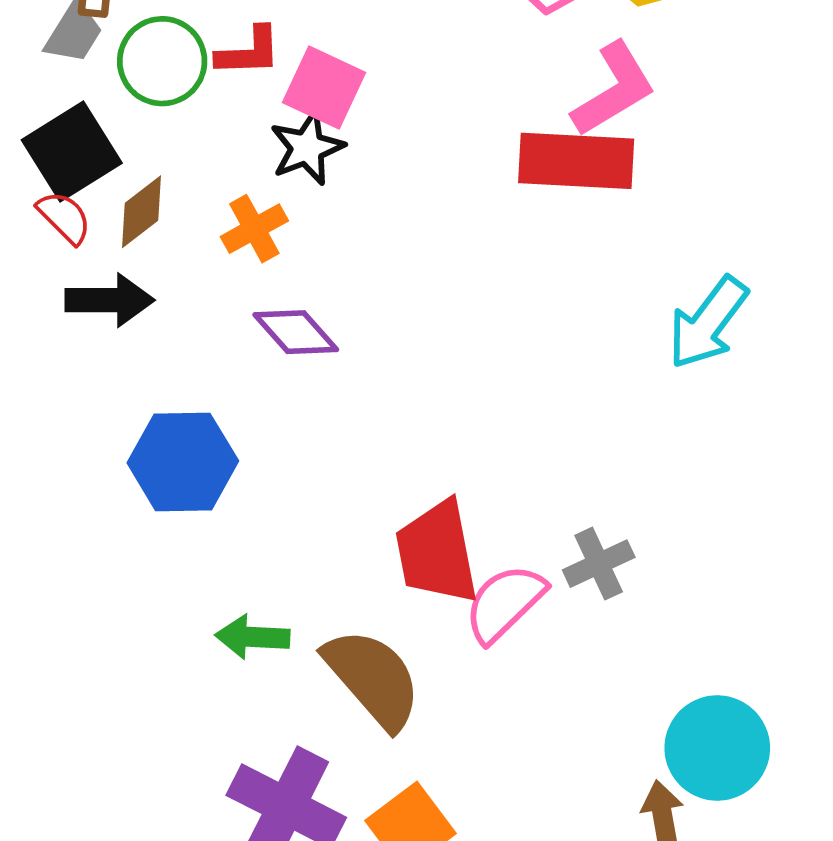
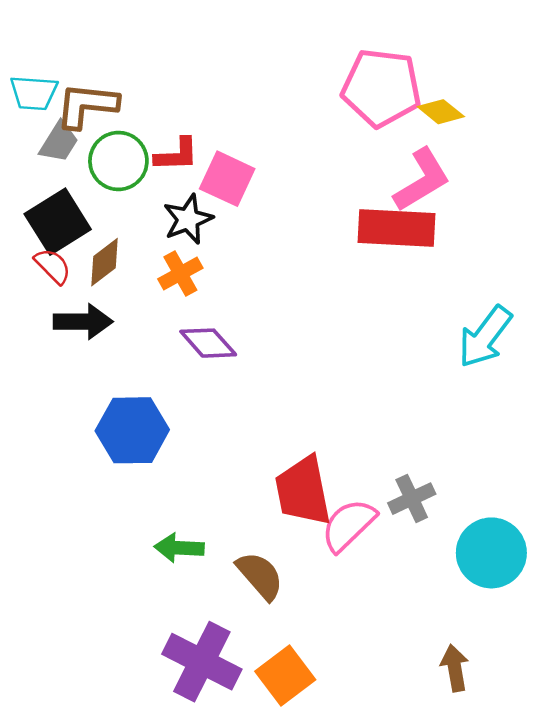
black star: (307, 148) -> (188, 219), moved
brown semicircle: (373, 678) -> (260, 576), size x0.7
cyan circle: (717, 748) -> (491, 553), moved

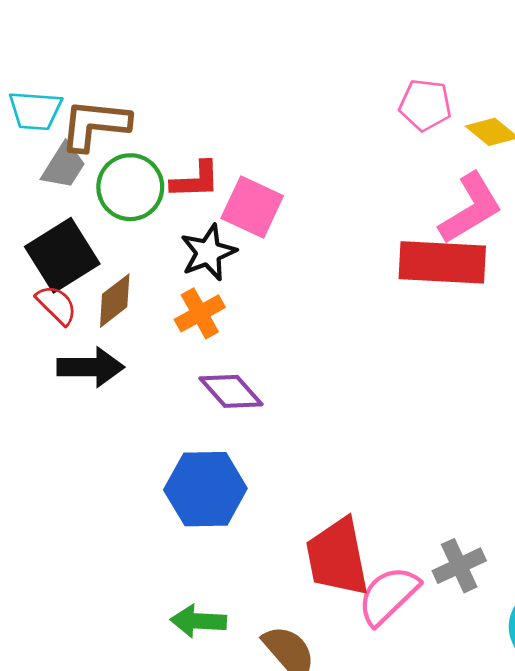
pink pentagon: (381, 88) -> (425, 105), size x0.6
blue hexagon: (132, 430) -> (205, 489), moved

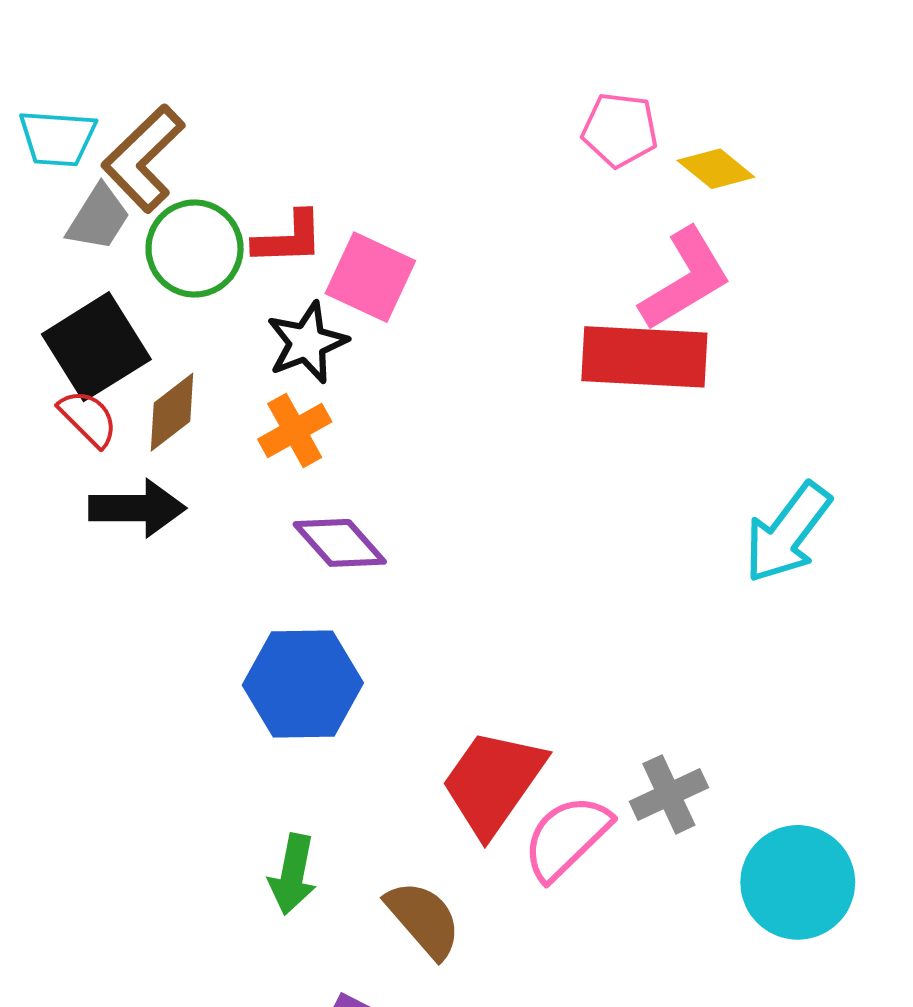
brown L-shape: (95, 125) -> (143, 159), turned -50
red trapezoid: (337, 557) -> (493, 782), turned 46
green arrow: (198, 621) -> (293, 874), turned -82

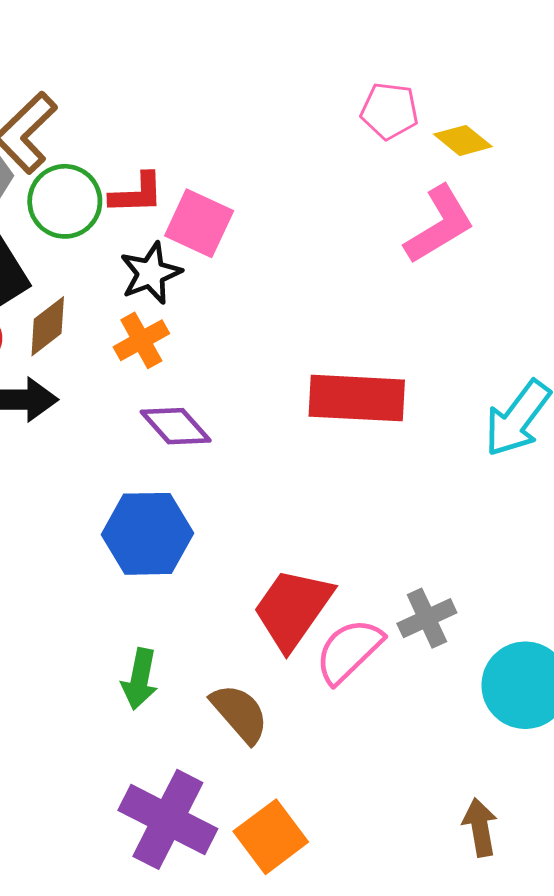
red rectangle: (644, 357) -> (357, 398), moved

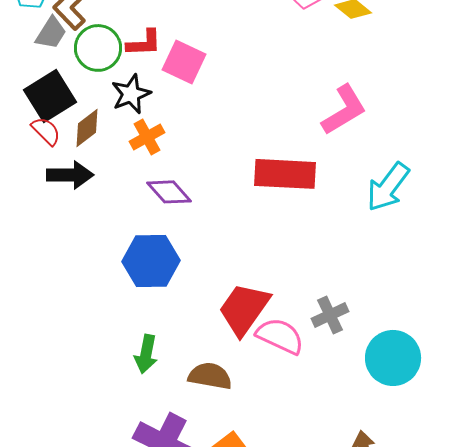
pink L-shape: (439, 225) -> (344, 110), moved
black star: (151, 273) -> (131, 94), moved
pink semicircle: (349, 651) -> (280, 336), turned 69
brown semicircle: (240, 713) -> (210, 376), turned -39

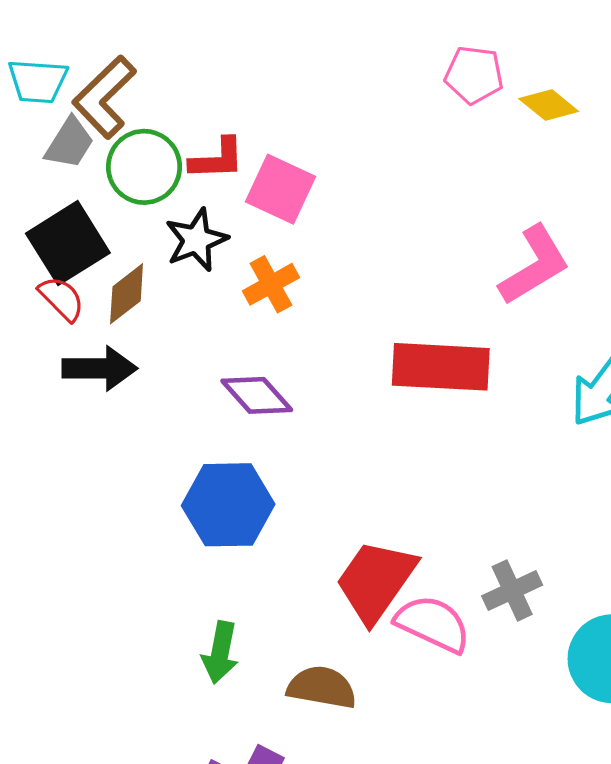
orange cross: (147, 137) -> (271, 284), moved

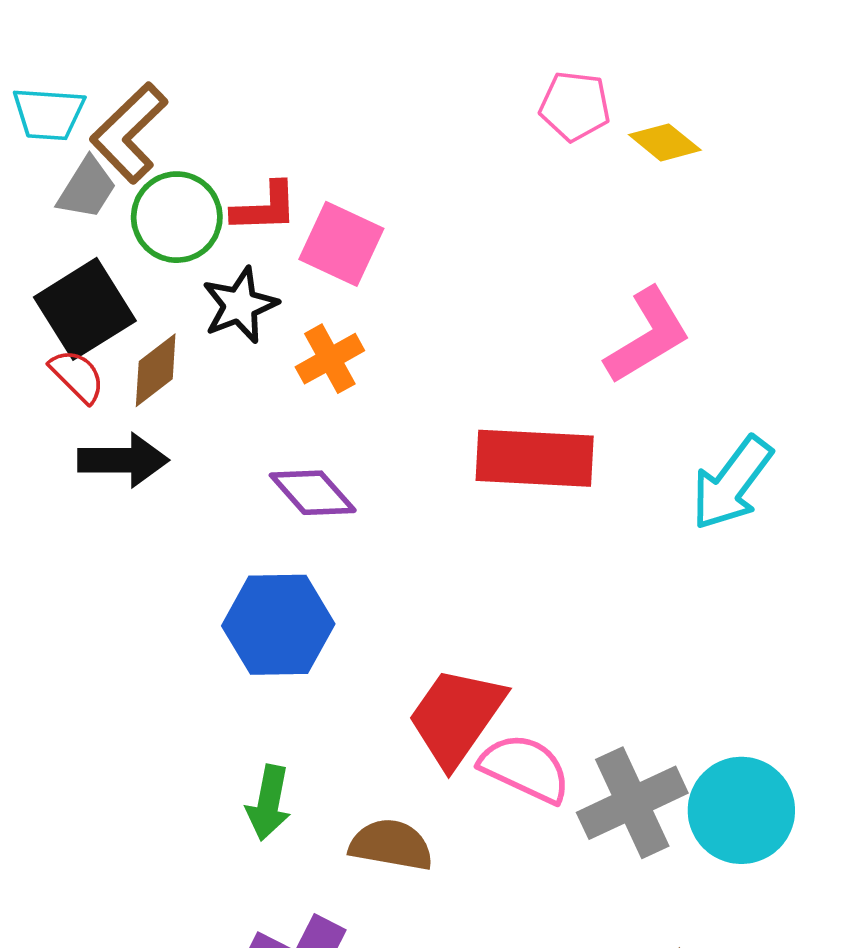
gray cross: (512, 591) -> (632, 803), moved, size x1.5

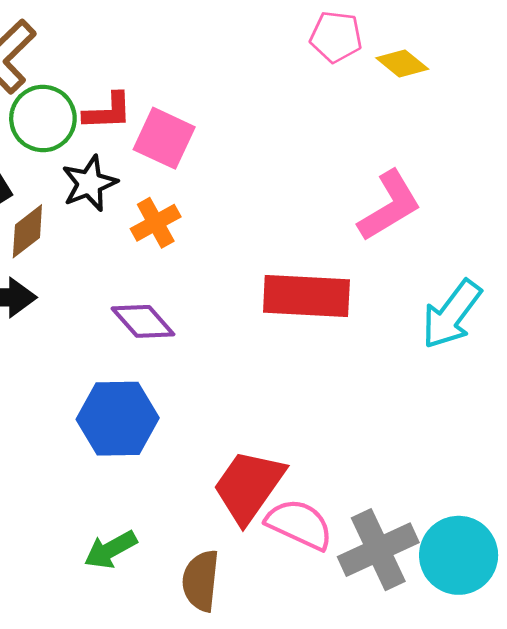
green arrow: (269, 803) -> (111, 550), turned 50
brown semicircle: (391, 845) -> (201, 581), turned -94

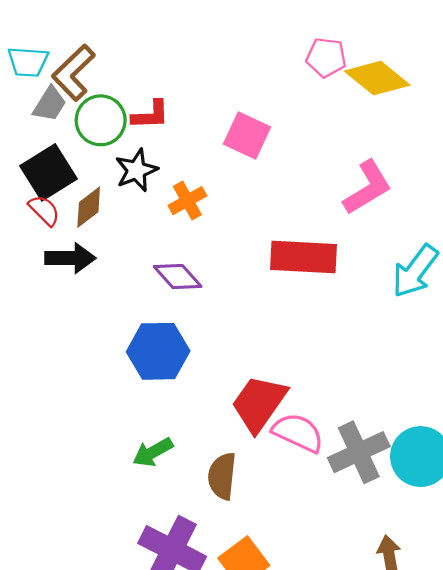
yellow diamond: (402, 64) -> (377, 78), size x1.6
pink square: (164, 138) -> (247, 136), moved

